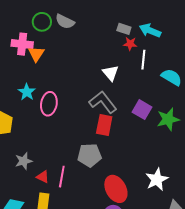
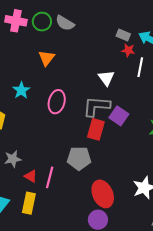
pink cross: (22, 44) -> (16, 21), moved
orange triangle: (36, 54) -> (47, 58), moved
gray L-shape: (103, 102) -> (96, 106), turned -52
pink ellipse: (49, 104) -> (57, 102), moved
purple square: (142, 110) -> (119, 116), moved

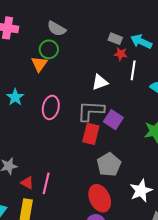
green circle: (42, 22) -> (49, 49), moved
white triangle: (106, 78) -> (100, 82), turned 48
gray pentagon: (79, 158) -> (109, 165), moved, turned -30

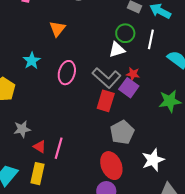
green circle: (49, 49) -> (125, 33), moved
red star: (121, 54) -> (133, 74), moved
gray L-shape: (91, 111) -> (107, 78), turned -144

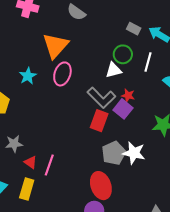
orange triangle: (57, 29) -> (55, 46), size x1.6
pink ellipse: (67, 73) -> (62, 74), moved
white star: (153, 160) -> (134, 153), moved, turned 30

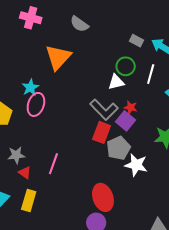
pink ellipse: (62, 74) -> (36, 104), moved
gray pentagon: (114, 153) -> (118, 148), moved
red triangle: (30, 162) -> (25, 173), moved
pink line: (49, 165) -> (53, 164), moved

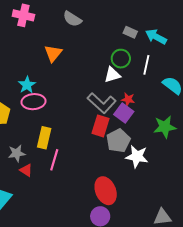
orange triangle: (58, 57) -> (53, 53), size x0.7
pink ellipse: (36, 104) -> (33, 102), turned 70
yellow rectangle: (29, 200) -> (44, 138), moved

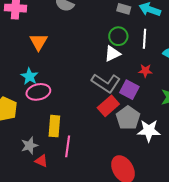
orange triangle: (53, 53) -> (39, 42), moved
red star: (128, 99) -> (145, 71), moved
red rectangle: (101, 126) -> (108, 106), turned 40

